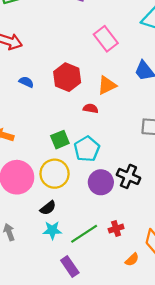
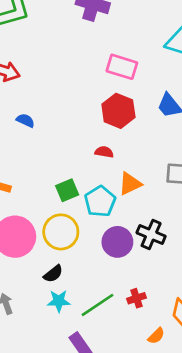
pink rectangle: (106, 39) -> (122, 67), turned -35
red hexagon: (67, 77) -> (118, 111), moved
orange triangle: (107, 85) -> (130, 184), moved

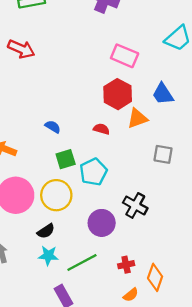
blue semicircle: (25, 120) -> (53, 127), moved
orange triangle: (130, 184) -> (137, 118), moved
purple circle: (117, 242) -> (102, 223), moved
red cross: (136, 298) -> (126, 265), moved

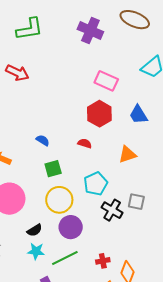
orange triangle: (137, 118) -> (127, 154), moved
gray square: (163, 154) -> (136, 202), moved
cyan pentagon: (93, 172) -> (96, 184), moved
yellow circle: (56, 195) -> (59, 200), moved
purple circle: (102, 223) -> (71, 227), moved

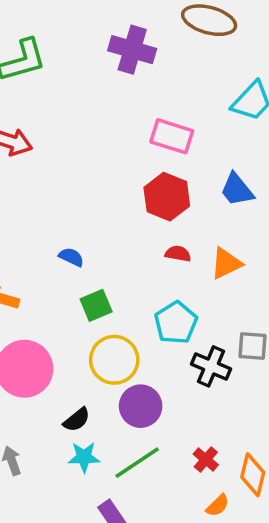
red semicircle: (85, 143) -> (178, 254), moved
red cross: (103, 261) -> (206, 459), turned -32

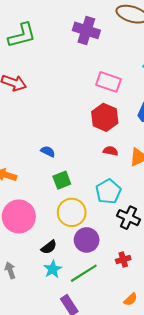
cyan star: (84, 457) -> (53, 269), turned -30
red cross: (206, 459) -> (123, 259), moved, turned 32

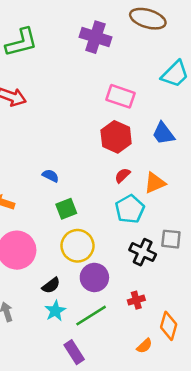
red semicircle: (111, 151) -> (122, 175), turned -56
cyan pentagon: (108, 191) -> (130, 209), moved

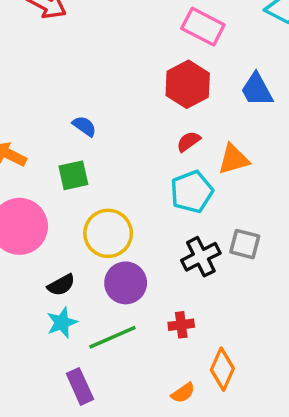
green square: (66, 209) -> (73, 175), moved
black cross: (143, 252) -> (201, 257), turned 30

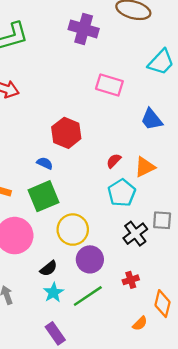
red hexagon: (188, 84) -> (66, 133), moved
green square: (73, 175) -> (43, 196), size x1.5
purple rectangle: (80, 386) -> (55, 333), moved

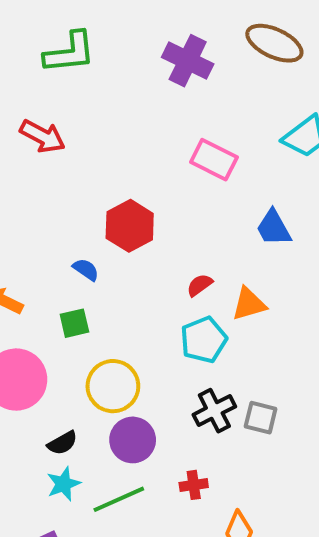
green square: (43, 196) -> (74, 323), size x0.6
gray square: (162, 220) -> (261, 418), moved

